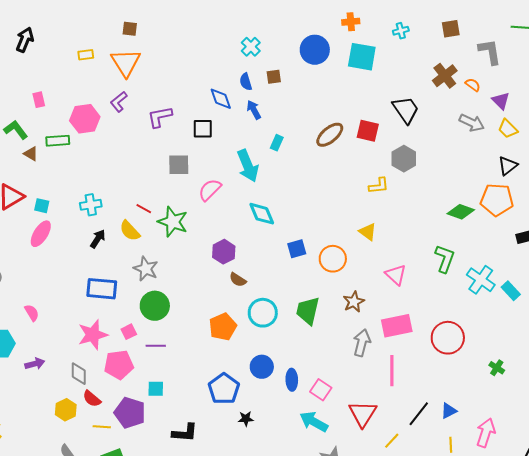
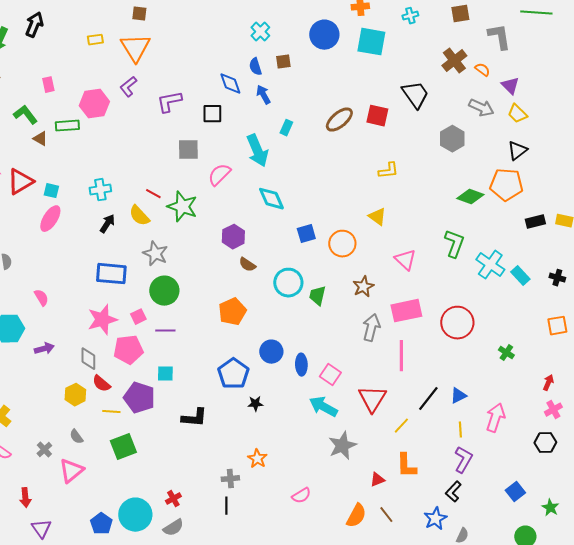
gray hexagon: (404, 159) -> (452, 139), moved
green trapezoid: (308, 311) -> (317, 296), size x0.7
cyan circle: (263, 313) -> (288, 283), moved

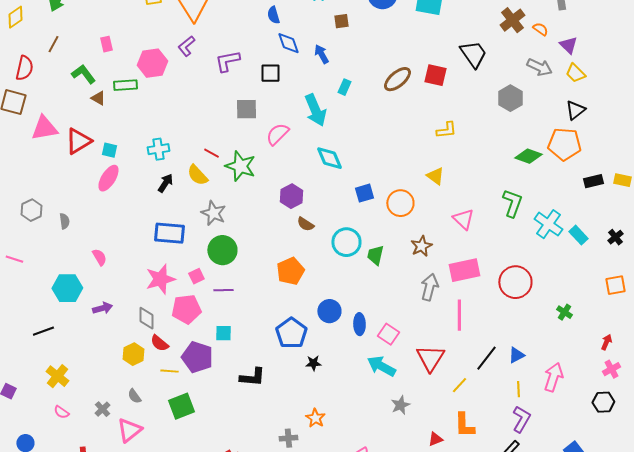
blue semicircle: (255, 67) -> (273, 15), moved
black cross: (557, 278) -> (615, 237), turned 35
gray star: (342, 446) -> (400, 405), size x0.7

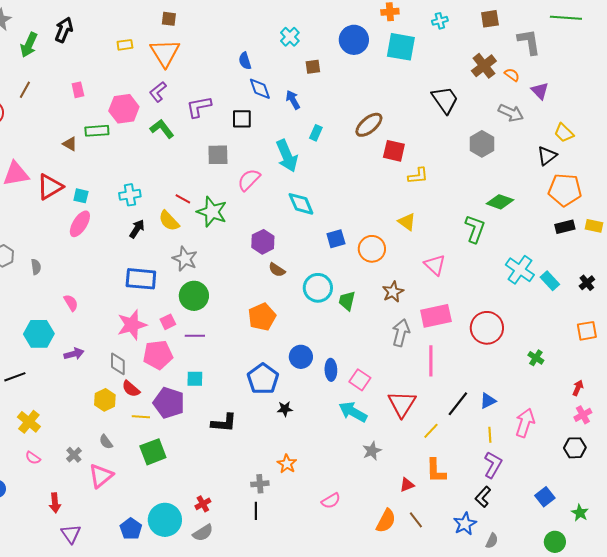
yellow trapezoid: (575, 73) -> (564, 133), moved
green L-shape: (83, 74) -> (162, 129), moved
red square: (435, 75) -> (394, 151), moved
orange pentagon: (564, 144) -> (565, 190), moved
green L-shape: (512, 203) -> (475, 229), moved

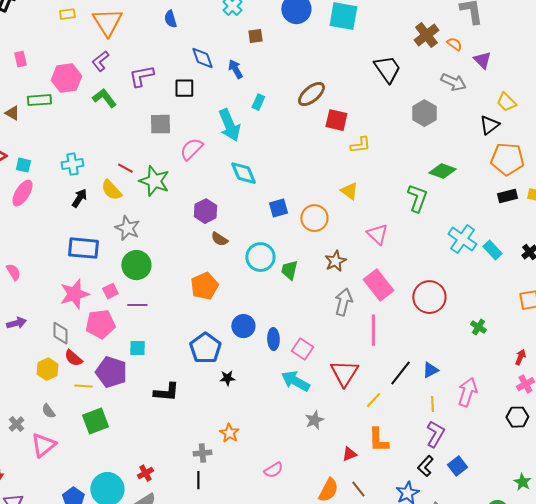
blue semicircle: (245, 61) -> (170, 19), moved
pink rectangle: (436, 316) -> (378, 285), turned 64
blue square: (545, 497) -> (457, 466), moved

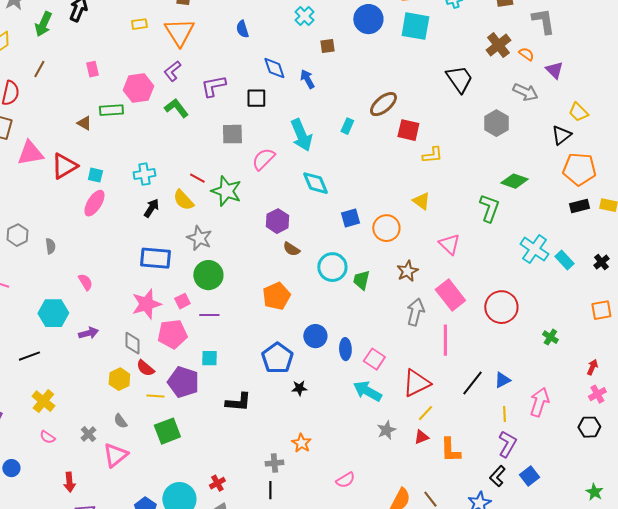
cyan rectangle: (258, 102) -> (347, 126), moved
red triangle: (344, 373) -> (416, 383), turned 32
yellow line: (373, 400) -> (425, 413), moved
red triangle: (349, 454) -> (421, 437), moved

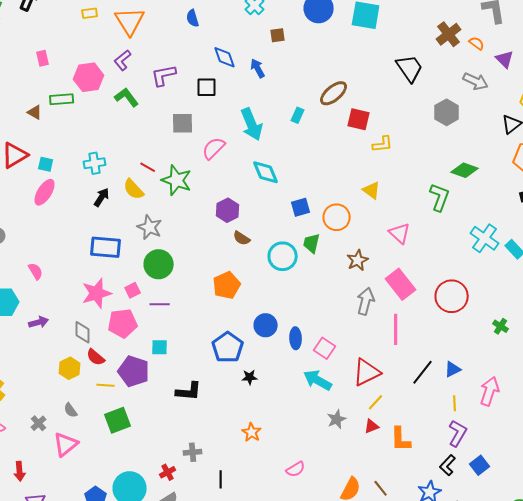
green trapezoid: (361, 280) -> (312, 243), moved
gray cross: (274, 463) -> (193, 452), moved

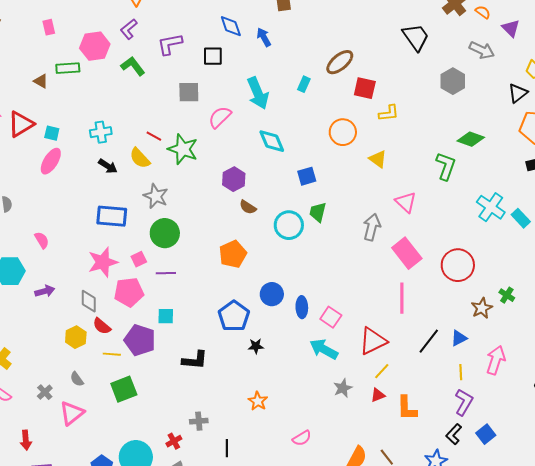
black arrow: (102, 197) -> (108, 166), turned 90
orange circle: (337, 217) -> (343, 132), moved
brown star: (358, 260) -> (482, 308), moved
gray arrow: (366, 301) -> (372, 227), moved

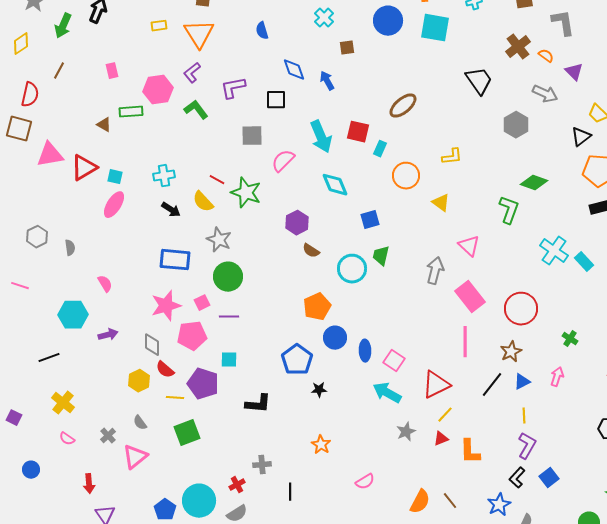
cyan rectangle: (304, 84) -> (380, 149), moved
red square: (365, 88) -> (358, 132), moved
orange pentagon: (233, 254) -> (317, 307), moved
brown star: (482, 308) -> (511, 352), moved
pink arrow: (496, 360) -> (557, 377), moved, size x0.7

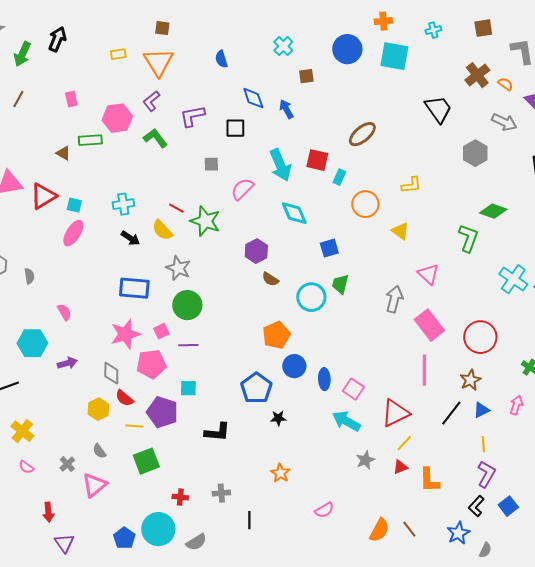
gray square: (252, 136) -> (211, 164), size x0.7
red cross: (237, 485) -> (180, 497), moved, turned 35

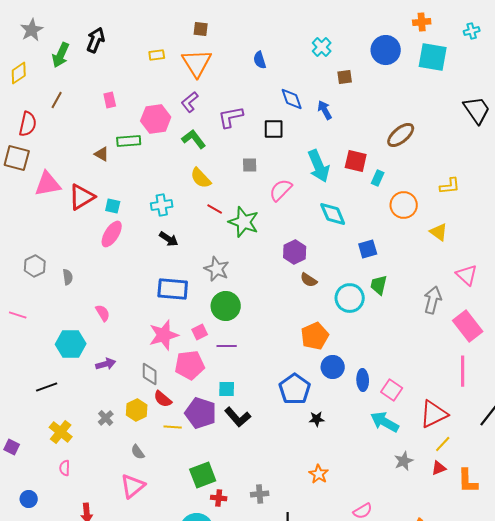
yellow semicircle: (162, 230) -> (201, 178), moved
black L-shape: (217, 432) -> (238, 417), moved, turned 44
green square: (146, 461) -> (203, 475), moved
gray cross: (67, 464) -> (106, 418), moved
pink semicircle: (26, 467) -> (65, 468), turned 56

